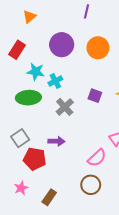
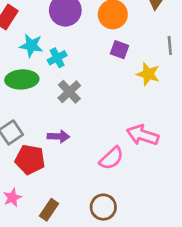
purple square: (95, 96) -> (120, 50), moved
brown circle: (91, 185) -> (103, 207), moved

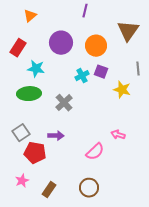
cyan cross: (57, 58) -> (82, 76), moved
pink arrow: (143, 135) -> (118, 135), size x0.6

